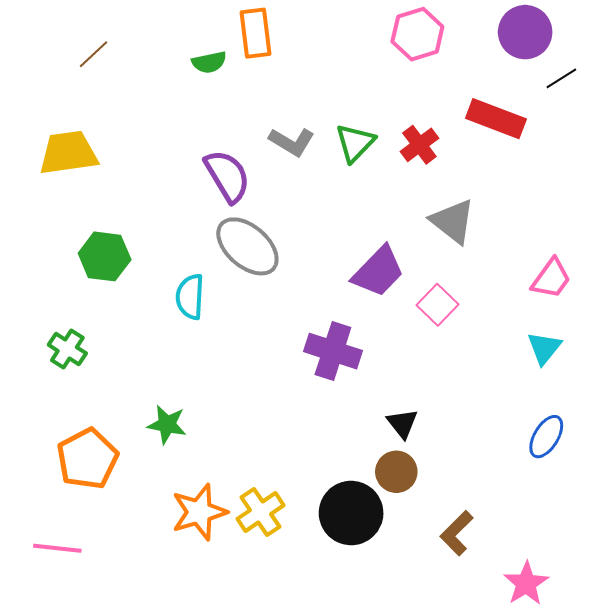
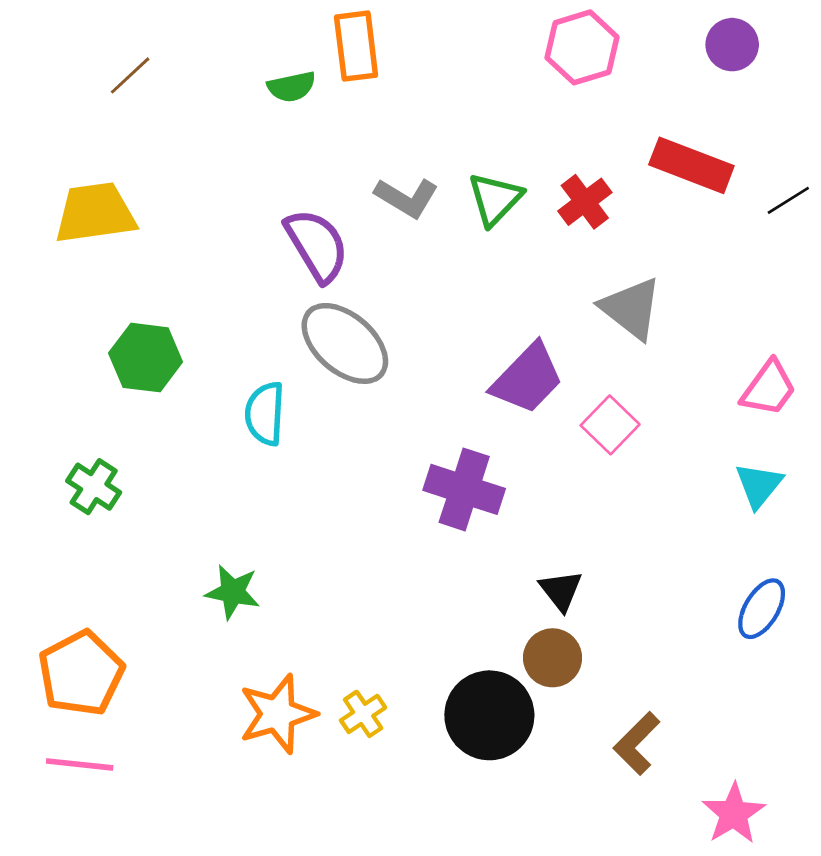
purple circle: (525, 32) -> (732, 45), size x0.7
black line: (561, 78) -> (788, 200), moved
orange pentagon: (87, 459) -> (81, 673), moved
yellow cross: (261, 512) -> (363, 714), size x0.7

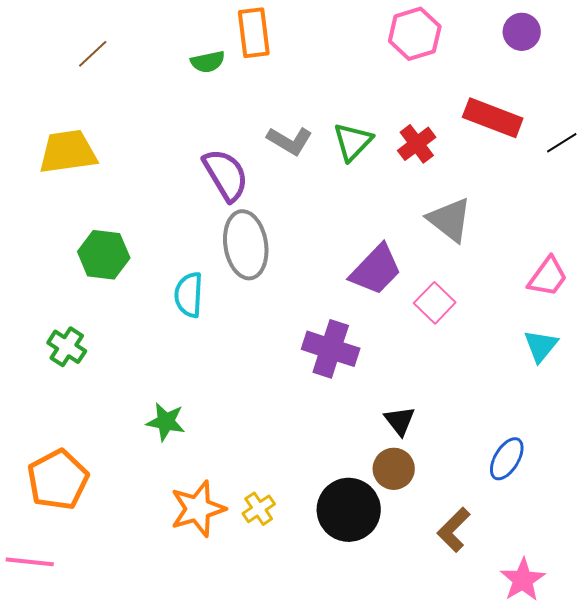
gray ellipse: (345, 343) -> (246, 245), turned 40
blue ellipse: (762, 609) -> (507, 459), moved
pink line: (80, 764) -> (30, 562), moved

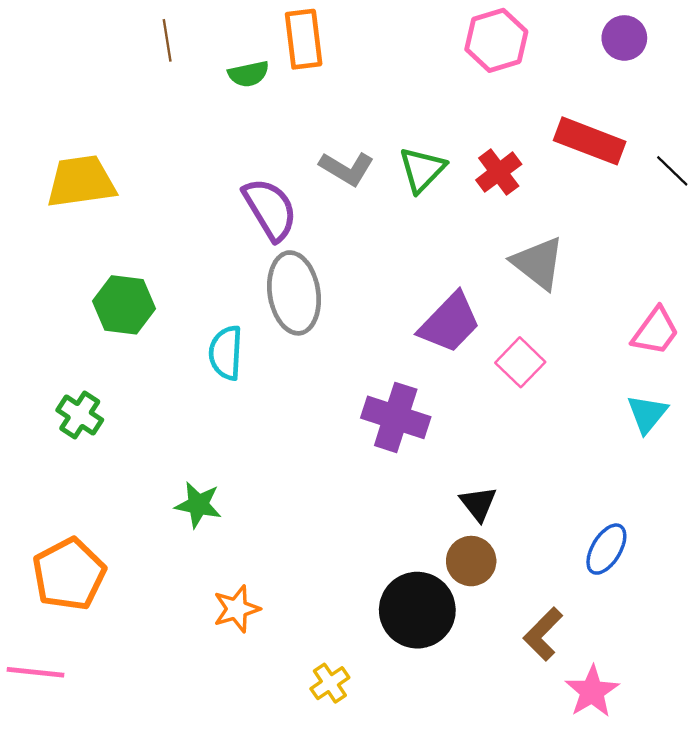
brown line: (93, 54) -> (167, 40), moved, turned -56
black line: (562, 143) -> (672, 171), turned 76
orange star: (198, 509) -> (237, 609), size x0.7
yellow cross: (259, 509) -> (330, 683), moved
pink star: (523, 580) -> (592, 691), moved

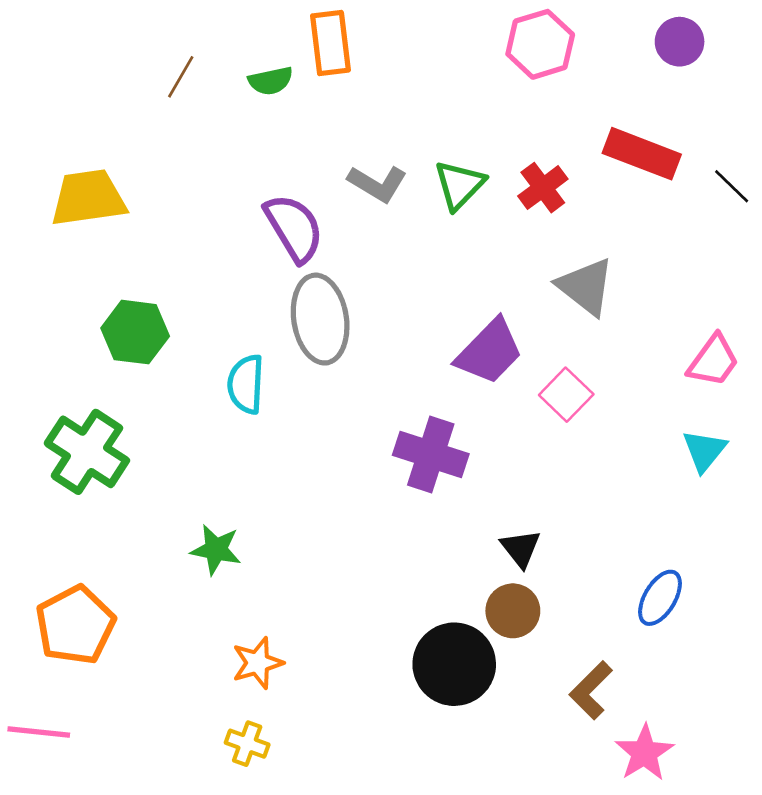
brown line: (167, 40) -> (181, 77), moved, turned 39
green cross: (80, 415) -> (87, 452), size x1.6
yellow cross: (330, 683) -> (247, 744), moved, turned -36

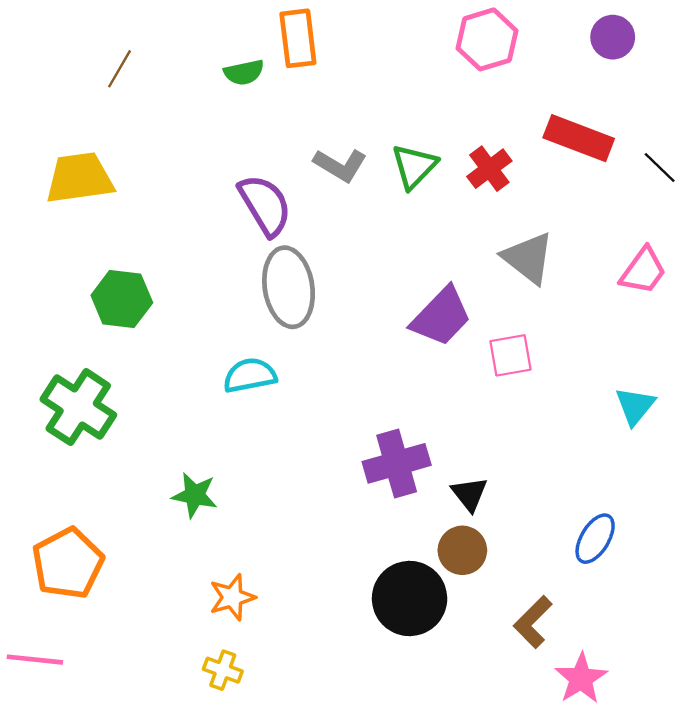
brown line: (181, 77) -> (119, 69), moved
pink trapezoid: (713, 361) -> (643, 271), moved
cyan semicircle: (246, 384) -> (250, 375), moved, turned 76
pink square: (566, 395) -> (511, 355), turned 36
purple cross: (431, 455) -> (397, 463), moved, turned -34

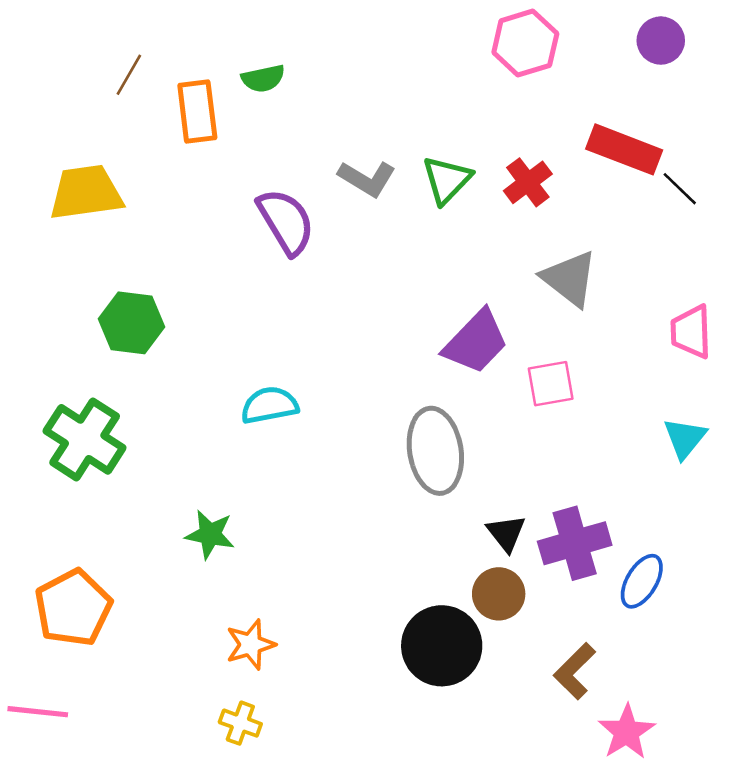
orange rectangle: (298, 38) -> (197, 111), moved
black line: (660, 167) -> (680, 189), moved
pink trapezoid: (643, 271) -> (691, 332), moved, turned 142
gray ellipse: (289, 287) -> (435, 451), moved
purple cross: (397, 463) -> (575, 543), moved

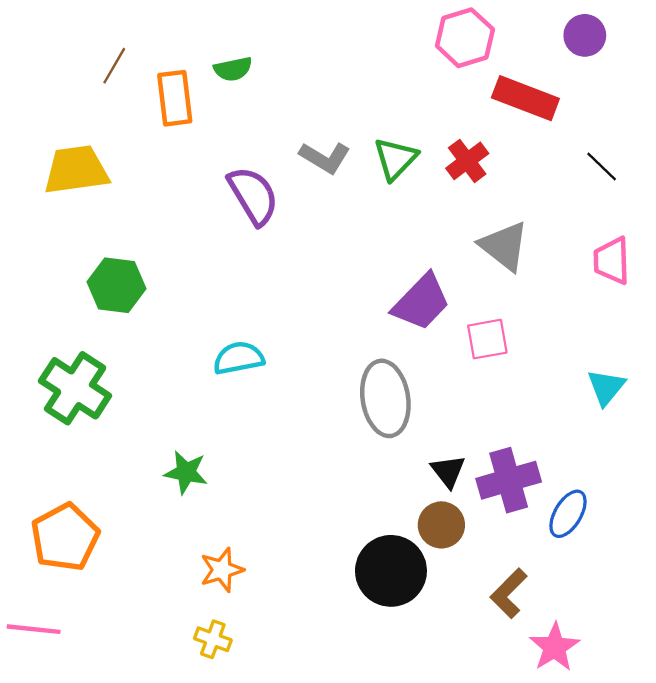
red rectangle: (624, 149) -> (525, 98), moved
pink trapezoid: (691, 332) -> (612, 261), moved

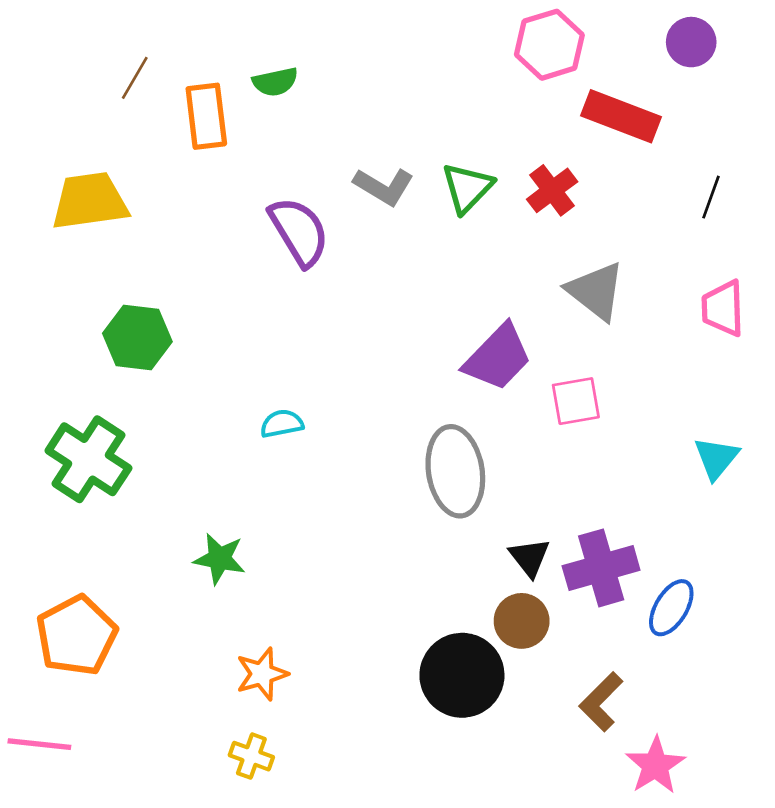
black line: (602, 166) -> (711, 197), turned 66
cyan semicircle: (239, 358) -> (282, 424), size x0.7

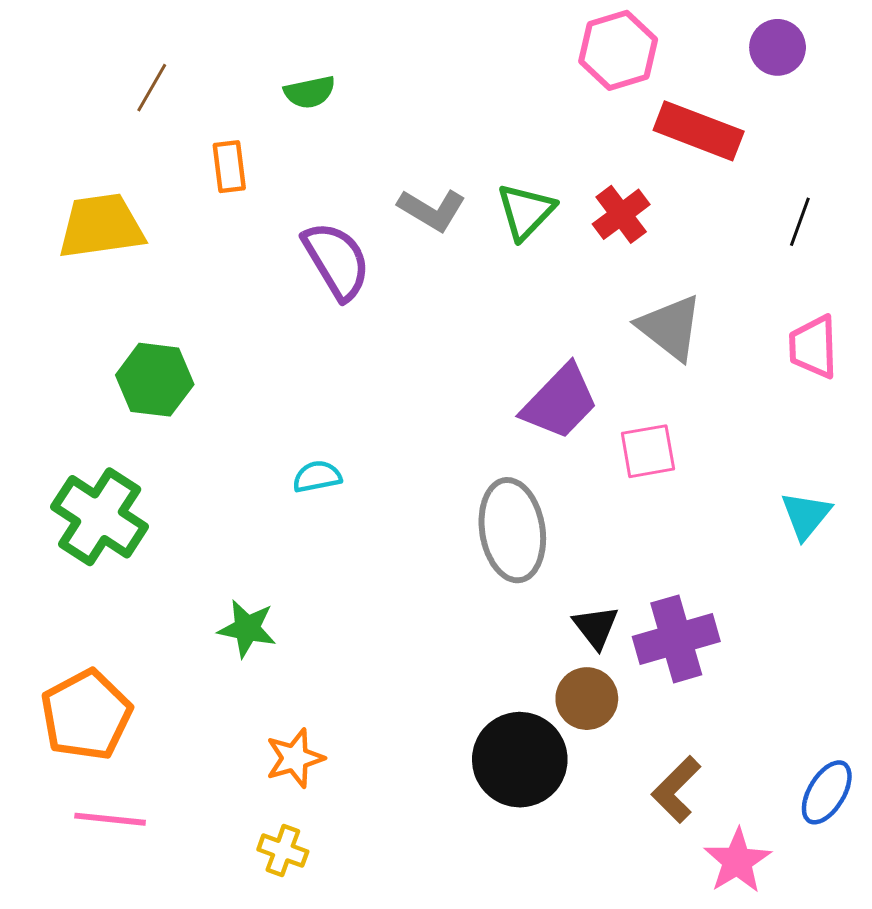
orange rectangle: (206, 116) -> (229, 167), moved, size x0.7
blue ellipse: (671, 608) -> (827, 792), moved
pink line: (39, 744) -> (110, 819), moved

